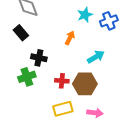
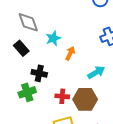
cyan star: (85, 15) -> (53, 38), moved

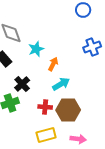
cyan arrow: (96, 72) -> (61, 84), moved
black cross: (39, 73) -> (22, 84), turned 35

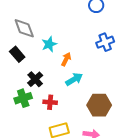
red cross: (45, 107) -> (50, 102), moved
brown hexagon: (68, 110) -> (99, 105), moved

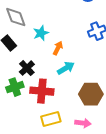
red cross: (50, 102) -> (42, 91), size x1.6

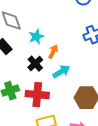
black cross: (27, 68) -> (35, 64), moved

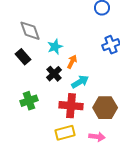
red cross: (37, 95) -> (71, 106), moved

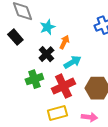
green cross: (29, 101) -> (34, 79), moved
red cross: (71, 106) -> (63, 86), turned -30

